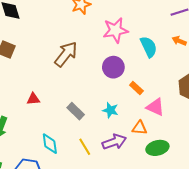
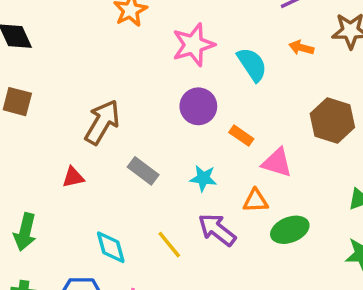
brown arrow: (66, 54) -> (102, 122), moved
gray rectangle: (76, 111) -> (143, 171), moved
purple arrow: (114, 142) -> (217, 230), turned -115

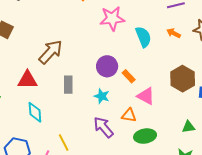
purple circle: (198, 106) -> (107, 66), moved
gray rectangle: (143, 171) -> (68, 85), turned 42
red triangle: (73, 177) -> (27, 80), size x1.5
yellow line: (169, 245) -> (64, 142), moved
cyan diamond: (111, 247) -> (35, 112), moved

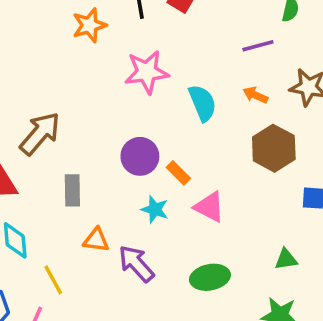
brown hexagon: (183, 79) -> (274, 148), moved
cyan star: (102, 96) -> (155, 209), moved
orange triangle: (129, 115) -> (96, 240), moved
yellow line: (64, 142) -> (53, 280), moved

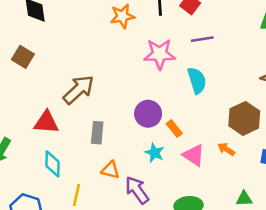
purple line: (258, 46) -> (202, 39), moved
orange arrow: (255, 95) -> (226, 149), moved
yellow line: (53, 280) -> (77, 195), turned 35

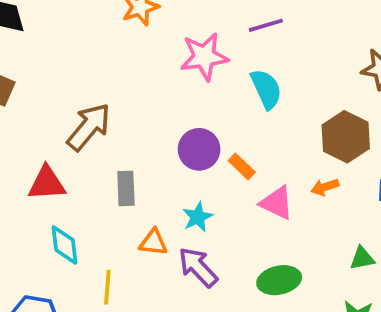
orange arrow: (226, 149) -> (325, 187), turned -42
cyan star: (155, 153) -> (198, 217), moved, turned 30

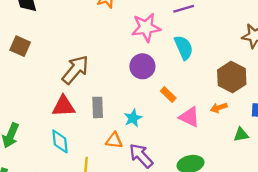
purple circle: (199, 149) -> (142, 66), moved
red triangle: (47, 183) -> (64, 106), moved
cyan star: (198, 217) -> (133, 118), moved
green triangle: (362, 258) -> (241, 135), moved

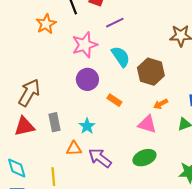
brown hexagon: (232, 77) -> (151, 72), moved
pink triangle: (189, 117) -> (147, 124), moved
cyan diamond: (60, 141) -> (17, 168), moved

